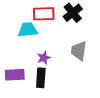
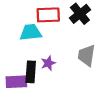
black rectangle: (41, 78) -> (31, 72), moved

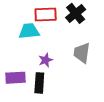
black rectangle: (31, 72) -> (39, 83), moved

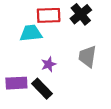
black rectangle: (39, 83) -> (42, 89), turned -48

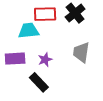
purple rectangle: (16, 83) -> (15, 59), moved

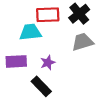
gray trapezoid: (81, 52) -> (82, 42), moved, turned 65

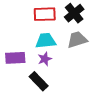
cyan trapezoid: (30, 32) -> (46, 41), moved

